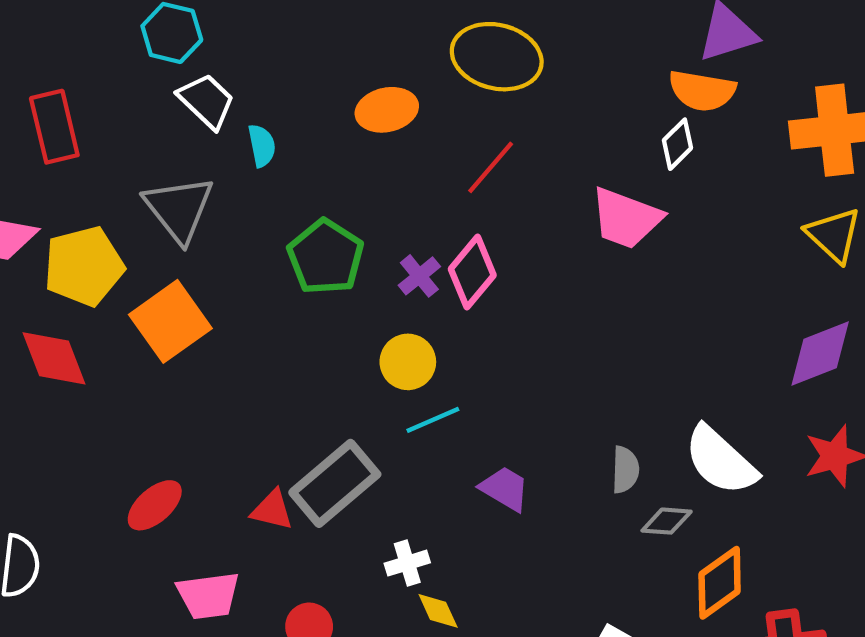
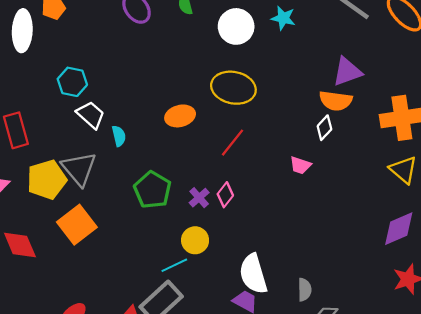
pink trapezoid: (626, 218) -> (300, 165), size x0.6
yellow pentagon: (84, 266) -> (47, 180), moved
pink diamond: (472, 272) -> (225, 195), size x0.7
cyan line: (433, 420) -> (174, 265), moved
white semicircle: (721, 460) -> (253, 274), moved, turned 33

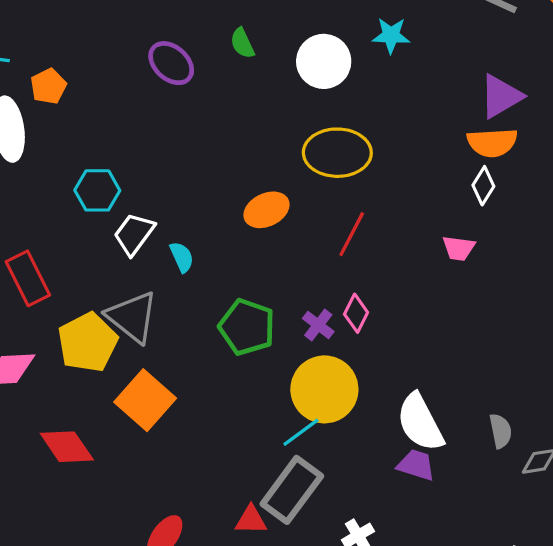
white trapezoid: (91, 115) -> (134, 234), turned -84
yellow circle: (195, 240) -> (324, 389), size x1.6

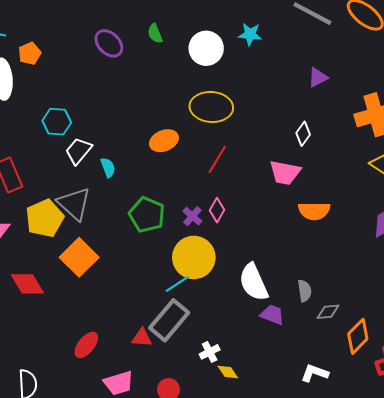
purple triangle: (501, 96) -> (318, 77), size x0.7
orange semicircle: (492, 143) -> (314, 211), moved
pink trapezoid: (459, 248) -> (285, 173), size x1.5
purple trapezoid: (416, 465) -> (272, 315), moved

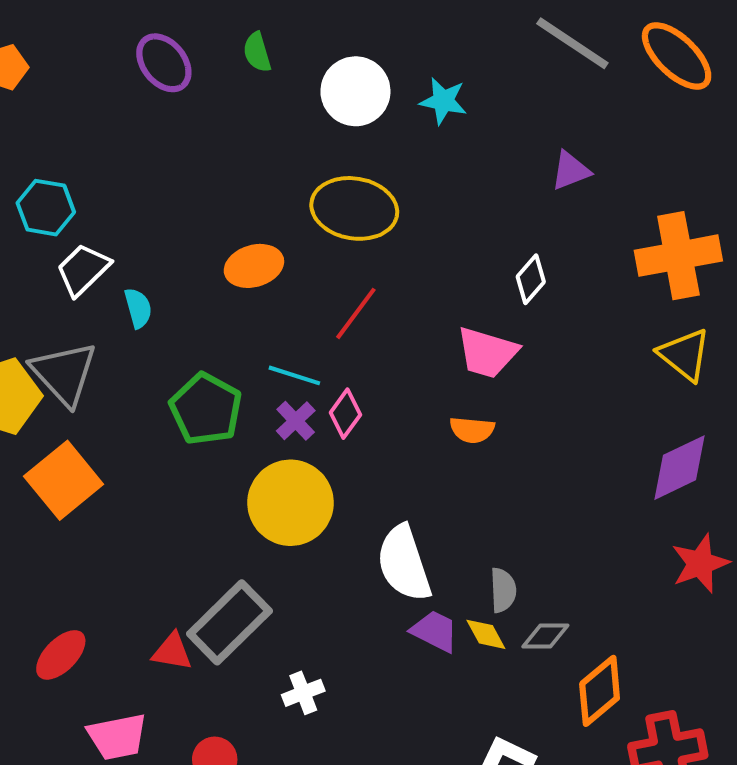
cyan star: (250, 34) -> (443, 101), moved
orange semicircle: (314, 211) -> (472, 430), moved, size x0.7
cyan line: (177, 284) -> (294, 375), moved, turned 45
yellow diamond: (228, 372) -> (486, 634), moved

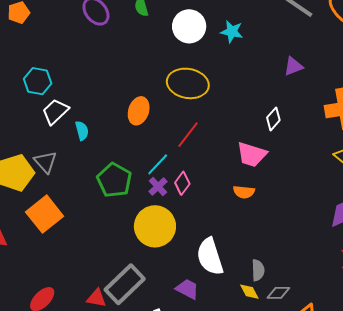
orange ellipse: (254, 266) -> (139, 111), turned -56
gray triangle: (64, 373) -> (46, 162), size x0.7
cyan line: (294, 375) -> (158, 164), turned -65
purple trapezoid: (435, 631) -> (187, 289), moved

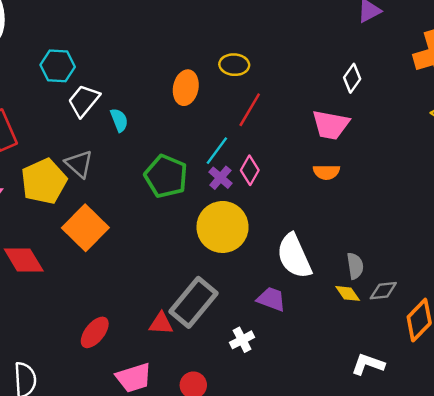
yellow ellipse: (188, 83) -> (234, 65), moved, size x0.6

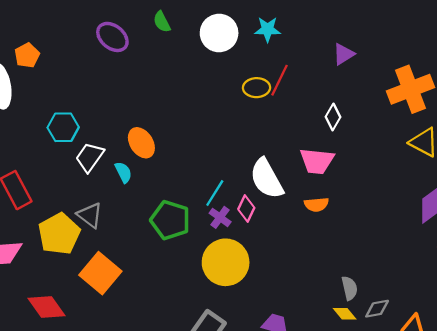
yellow ellipse: (234, 65) -> (257, 88), moved
orange ellipse: (186, 88) -> (141, 143), moved, turned -40
red line: (250, 110) -> (280, 80), moved
white semicircle: (294, 256) -> (267, 179), moved

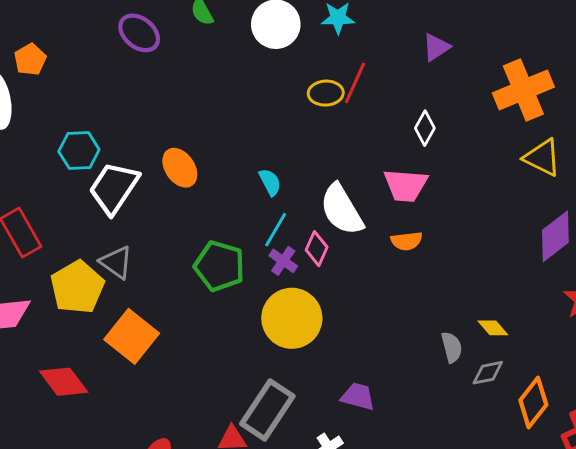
white trapezoid: (90, 157) -> (114, 188), size x1.4
cyan semicircle: (123, 172) -> (270, 182), moved
yellow diamond: (345, 314) -> (493, 328), moved

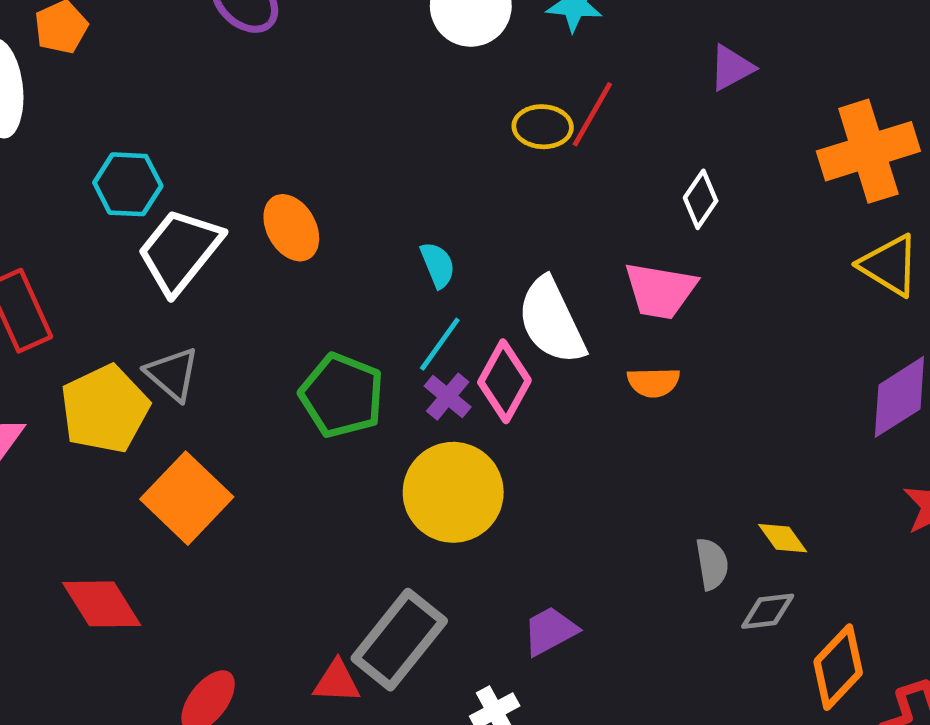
pink diamond: (317, 249) -> (504, 381), size x1.4
red diamond: (64, 382) -> (102, 604), moved
purple trapezoid: (358, 396) -> (550, 631), turned -48

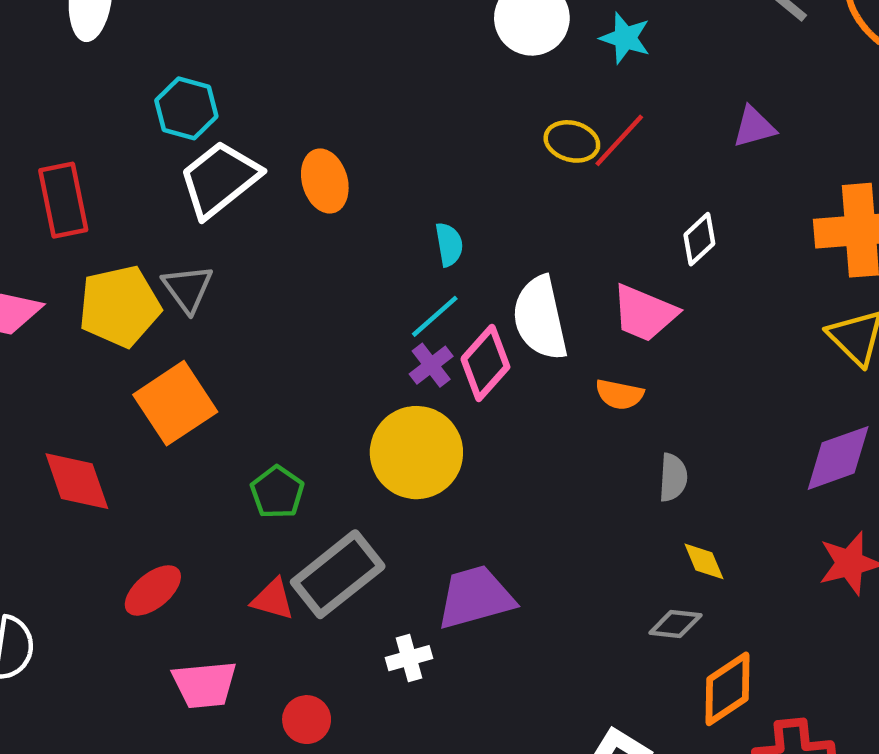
green pentagon: (342, 395) -> (277, 492), moved, size x0.7
gray semicircle: (712, 564) -> (673, 477), moved
purple trapezoid: (550, 631) -> (475, 597), size x1.5

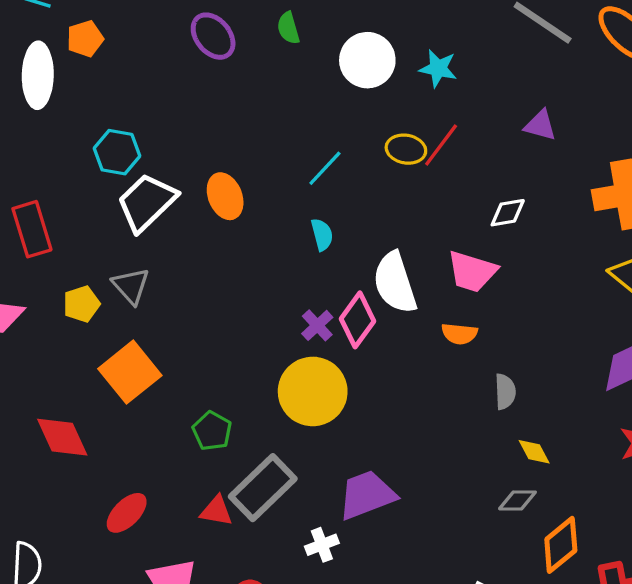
purple triangle: (754, 127) -> (540, 125), turned 36
white diamond: (699, 239) -> (508, 213), turned 39
yellow pentagon: (120, 306) -> (81, 304), size x0.6
cyan line: (435, 316) -> (325, 168), moved

